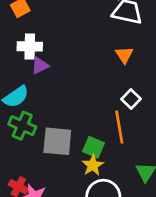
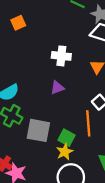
white cross: (30, 46) -> (61, 56), moved
purple triangle: (40, 66) -> (57, 88), moved

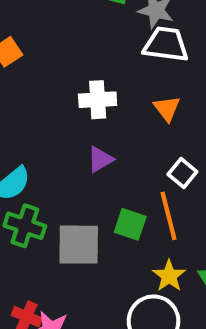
green square: (67, 138) -> (130, 224), moved
yellow star: (65, 152) -> (169, 276), moved

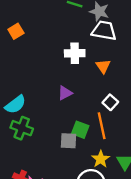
white cross: (98, 100) -> (75, 53), moved
gray square: (79, 245) -> (68, 141), moved, size x0.7

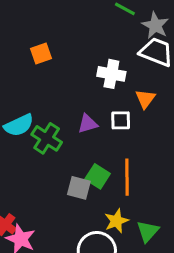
orange square: (16, 31) -> (41, 54), moved
white square: (110, 102) -> (121, 120), moved, turned 35
green cross: (22, 128) -> (47, 138), moved

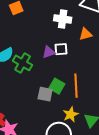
orange triangle: (145, 99) -> (86, 34), turned 40
white square: (121, 120) -> (61, 49), moved

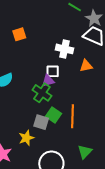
white square: (61, 49) -> (53, 71), moved
green cross: (23, 63) -> (42, 93), moved
yellow star: (71, 114) -> (26, 138), moved

